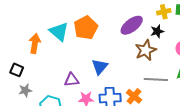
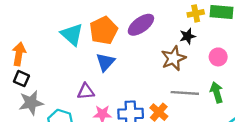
purple ellipse: (132, 25) -> (141, 25), moved
orange arrow: (35, 44) -> (19, 54), moved
blue triangle: (100, 67) -> (105, 62), moved
gray star: (25, 90) -> (31, 103), size x1.5

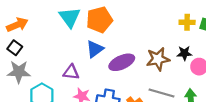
purple ellipse: (141, 25) -> (122, 62), moved
black star: (188, 36) -> (184, 53), moved
orange arrow: (19, 54) -> (17, 25), turned 45

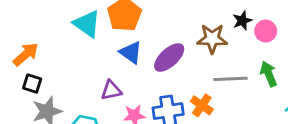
blue triangle: (95, 49) -> (131, 52), turned -30
brown star: (158, 59) -> (212, 39), turned 30

